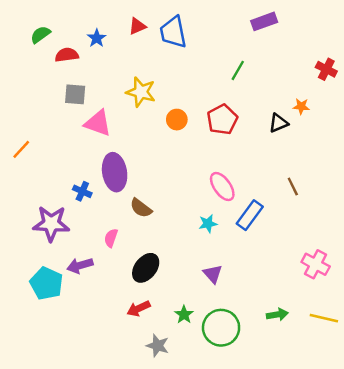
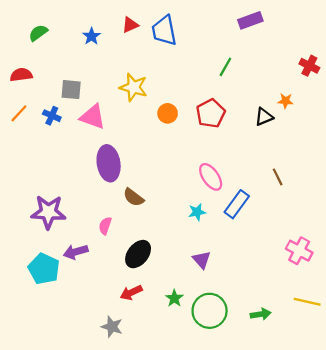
red semicircle: (67, 55) -> (21, 75), moved
orange line: (21, 149) -> (19, 113), moved
blue cross: (82, 191) -> (52, 116), moved
green arrow: (277, 315) -> (261, 314), moved
gray star: (158, 346) -> (112, 327), moved

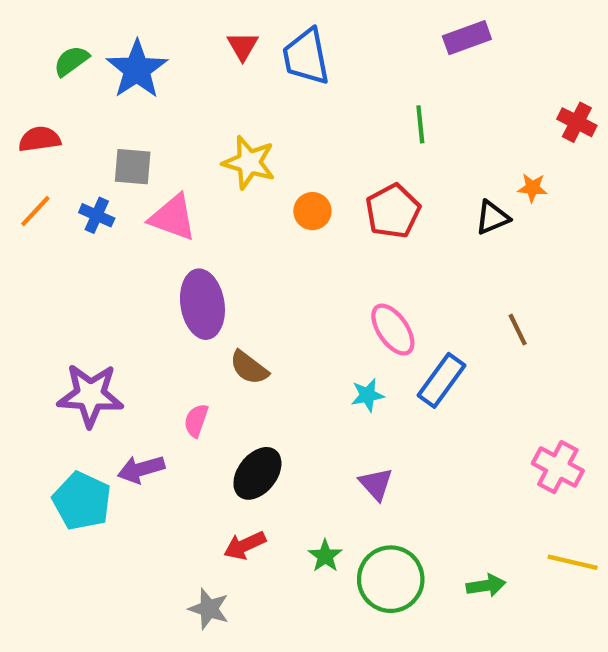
red triangle: (130, 25) -> (243, 46), turned -36
blue star: (92, 36) -> (137, 69), moved, size x1.8
green line: (225, 67) -> (420, 124), turned -36

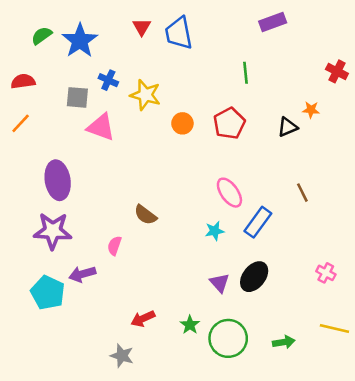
blue cross: (97, 215) -> (108, 80), moved
purple ellipse: (202, 304) -> (58, 180), moved
pink cross: (558, 467) -> (326, 273), size x0.7
black ellipse: (257, 473) -> (254, 277), moved

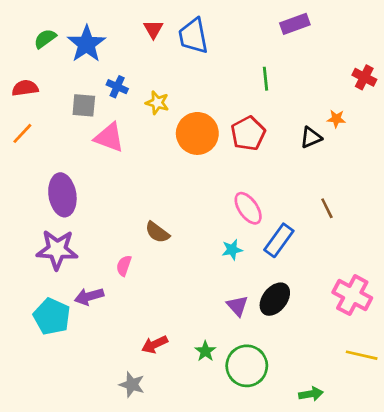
yellow star: (145, 95) -> (157, 103), size x0.7
orange circle: (182, 123) -> (197, 133), size x1.8
pink cross: (326, 273) -> (352, 295), size x1.8
green arrow: (284, 342) -> (311, 394), moved

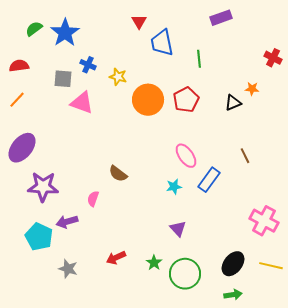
red triangle: (153, 29) -> (139, 22), moved
blue trapezoid: (193, 36) -> (162, 43), moved
purple ellipse: (62, 195) -> (22, 148), moved, turned 48
black ellipse: (275, 299) -> (233, 264), moved
gray star: (132, 385) -> (68, 269), moved

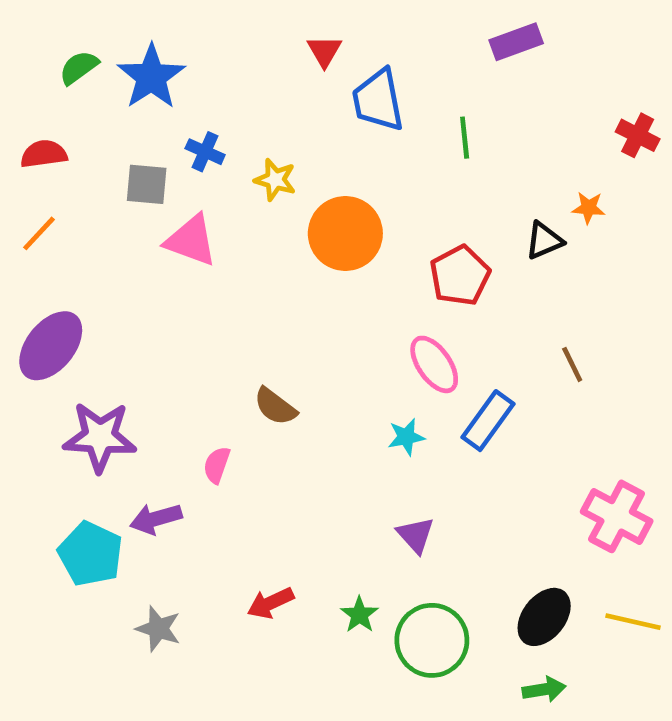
red pentagon: (186, 100) -> (460, 276), moved

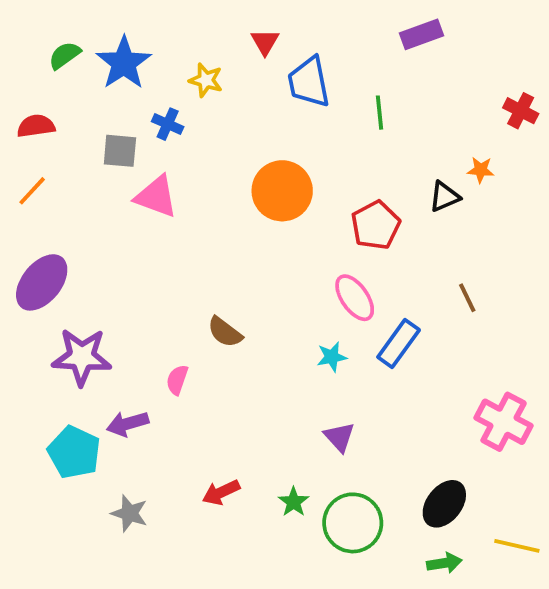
yellow star: (275, 180) -> (206, 80), moved
yellow line: (633, 622) -> (517, 546), moved

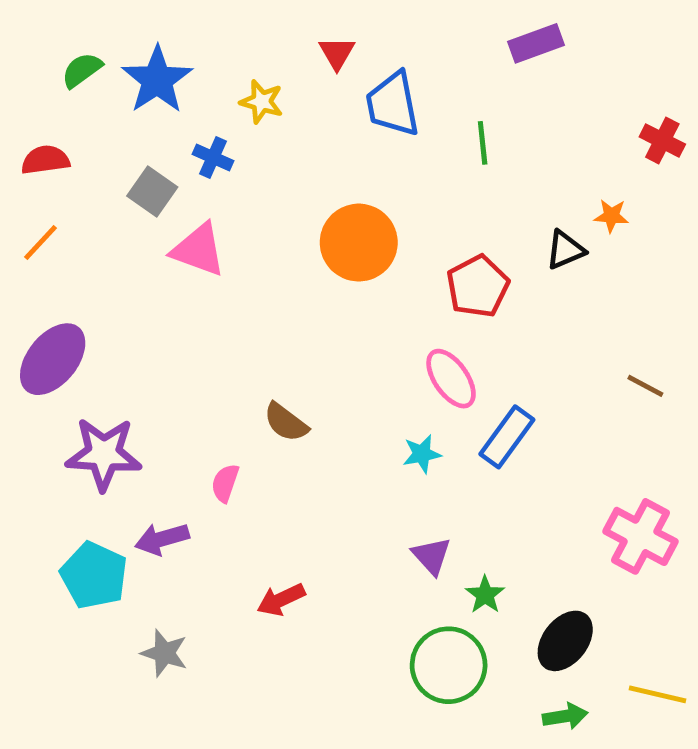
gray square: (120, 151) -> (152, 192), turned 30
brown line: (467, 298) -> (645, 386), moved, turned -36
red arrow: (221, 492) -> (281, 600), moved
green star: (294, 502) -> (485, 595), moved

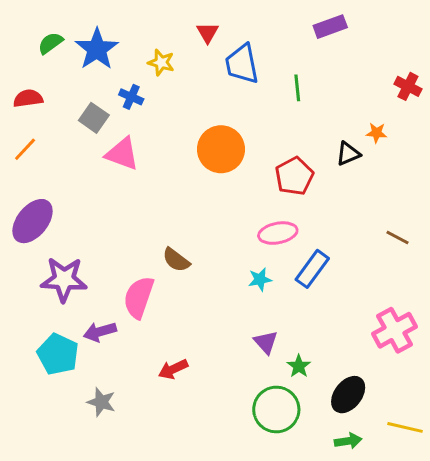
pink ellipse: (451, 379) -> (278, 233), turned -66
pink semicircle: (225, 483) -> (139, 297), size x1.8
pink cross: (640, 536) -> (394, 330), turned 33

